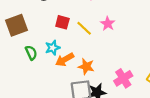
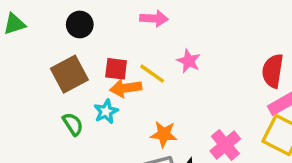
brown square: (16, 25) -> (69, 74), moved
orange arrow: (65, 60) -> (126, 88), moved, turned 30

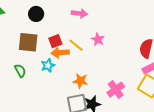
red square: (116, 69) -> (55, 41), turned -32
brown square: (69, 74) -> (28, 42), turned 30
green semicircle: (73, 124) -> (20, 71), moved

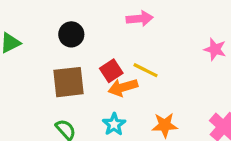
pink star: (98, 39) -> (215, 49), moved
cyan star: (48, 65) -> (114, 124), moved

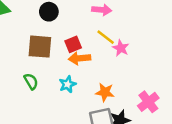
pink star: (215, 49) -> (121, 48), moved
yellow line: (145, 70) -> (106, 37), moved

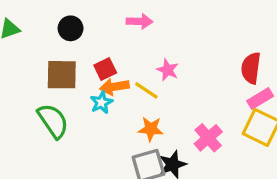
yellow line: (106, 37) -> (146, 90), moved
green semicircle: (31, 81) -> (53, 121), size x1.6
cyan star: (68, 84) -> (101, 102), moved

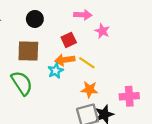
red square: (105, 69) -> (69, 40), moved
pink star: (168, 70) -> (102, 31), moved
pink cross: (208, 138) -> (129, 96), turned 36

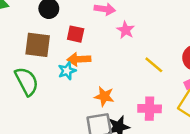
red square: (69, 40) -> (76, 34), moved, turned 32
yellow line: (87, 63) -> (154, 65), moved

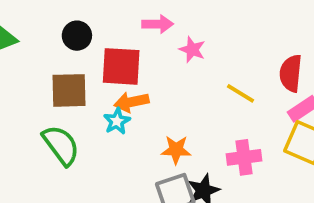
red square: (76, 34) -> (121, 66), size x1.6

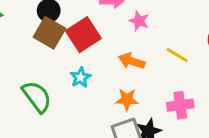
red square: (121, 66) -> (83, 35), turned -36
brown square: (69, 90) -> (49, 33), moved, turned 32
orange arrow: (131, 102) -> (132, 61), moved, turned 30

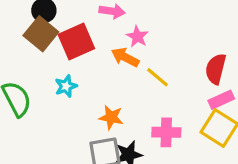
yellow line: (177, 55) -> (157, 77), moved
orange arrow: (132, 61) -> (125, 57), moved

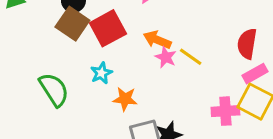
pink star: (137, 37) -> (166, 57), moved
orange star: (111, 117) -> (125, 99), moved
pink cross: (166, 132) -> (225, 111), moved

